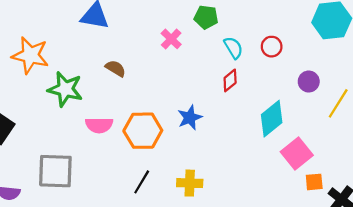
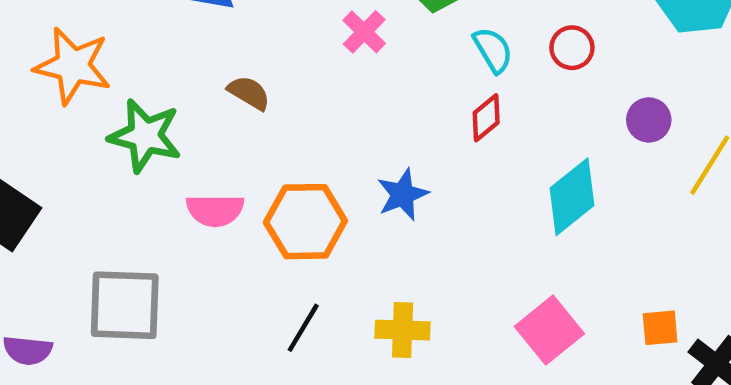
pink square: (297, 154) -> (549, 330), moved

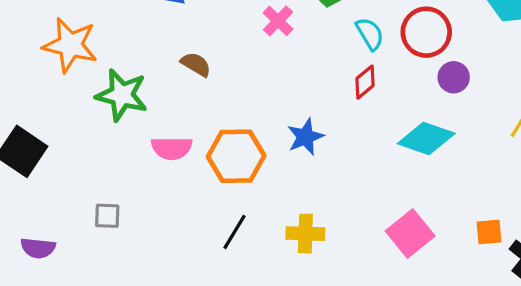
red circle: (572, 48) -> (426, 32), size x1.6
purple circle: (649, 120) -> (454, 77), moved
cyan diamond: (572, 197) -> (426, 138), turned 58
gray square: (125, 305) -> (107, 216), size x0.5

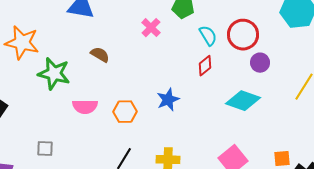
orange hexagon: (236, 156) -> (125, 112), size x0.7

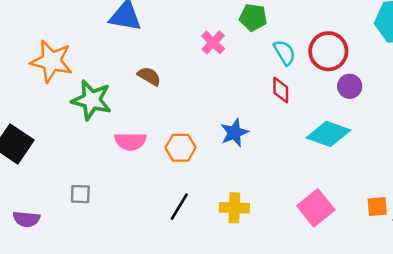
red diamond: (205, 66) -> (281, 90), turned -50

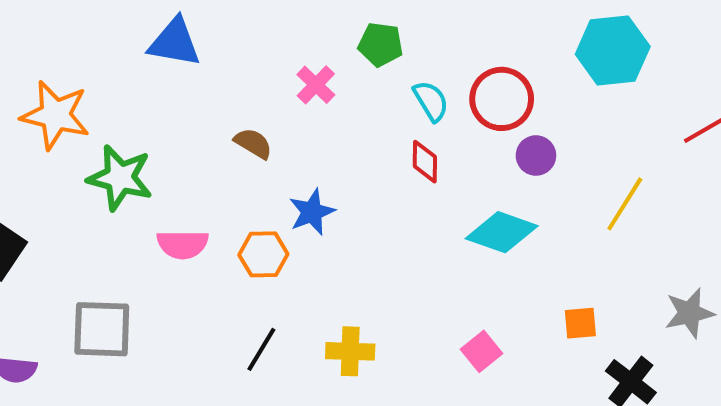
brown semicircle: (149, 76) -> (253, 143), moved
blue star: (234, 133) -> (312, 212), moved
gray square: (80, 194) -> (102, 329), size x1.8
orange square: (377, 207) -> (580, 323), moved
pink square: (316, 208) -> (481, 351), size x0.7

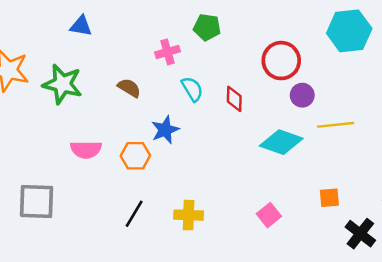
blue triangle: (175, 42) -> (81, 26), size x0.7
pink cross: (316, 85) -> (168, 52), turned 30
cyan semicircle: (431, 101) -> (192, 89), moved
green star: (120, 178) -> (62, 84), moved
yellow line: (625, 204) -> (336, 125), moved, turned 52

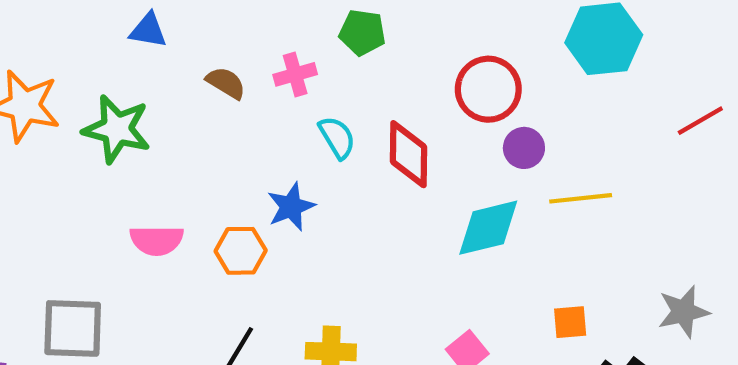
brown semicircle: (129, 88) -> (226, 83), moved
red diamond: (234, 99) -> (409, 154), size x1.5
cyan diamond: (281, 142) -> (488, 228), turned -33

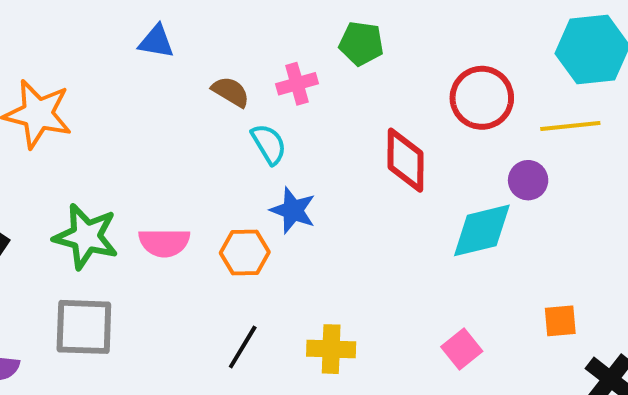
green star: (117, 129) -> (86, 236), moved
cyan semicircle: (337, 137) -> (269, 144), moved
purple circle: (524, 148) -> (528, 180), moved
yellow line: (581, 198) -> (570, 126), moved
blue star: (291, 207) -> (293, 210), turned -30

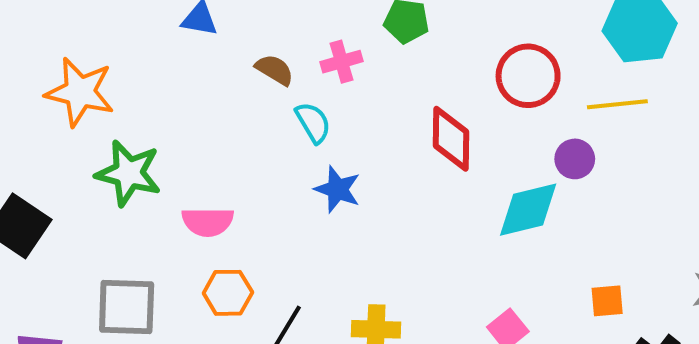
green star: (86, 236) -> (129, 173), moved
orange hexagon: (245, 253) -> (228, 293), moved

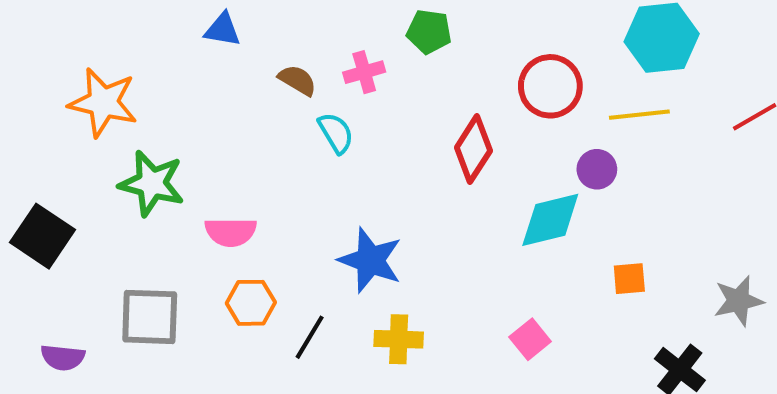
red diamond: (451, 139) -> (473, 149), turned 32
blue star: (337, 189) -> (370, 260), moved, size x1.4
orange square: (607, 301) -> (629, 279), moved

